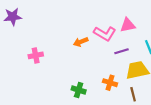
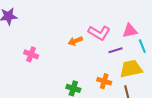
pink triangle: (128, 25) -> (130, 31), moved
pink cross: (36, 55) -> (31, 54), turned 32

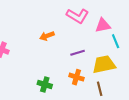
pink L-shape: (99, 33) -> (78, 16), moved
purple line: (116, 50) -> (78, 53), moved

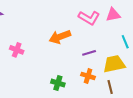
pink triangle: (103, 25) -> (113, 15), moved
orange arrow: (47, 36) -> (60, 37), size x1.5

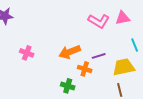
orange arrow: (60, 37) -> (70, 52), moved
orange cross: (88, 76) -> (85, 69), moved

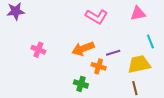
pink L-shape: (99, 21) -> (97, 17), moved

